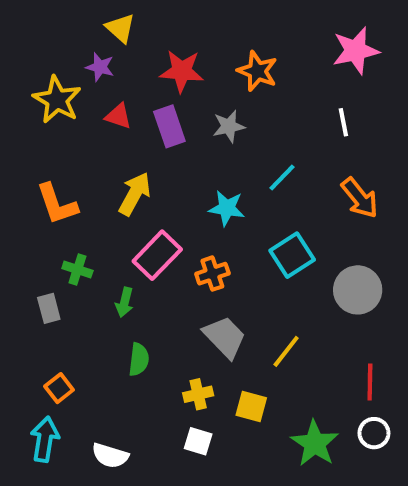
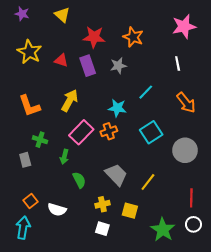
purple star: (100, 67) -> (22, 14), moved
orange cross: (212, 274) -> (109, 131), moved
green semicircle: (139, 359) -> (79, 180), moved, turned -35
white semicircle: (110, 456) -> (57, 210), moved

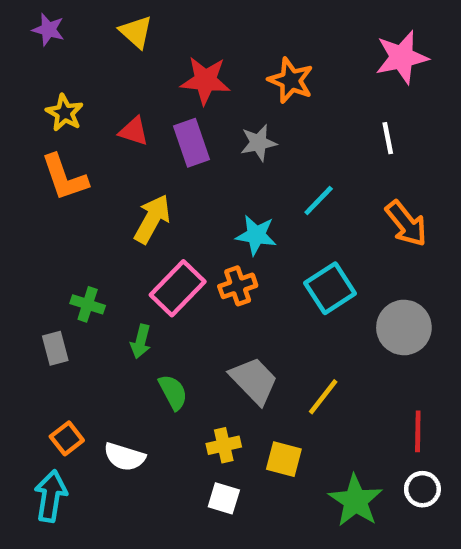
yellow star: (29, 52) -> (64, 113), size x0.7
orange L-shape: (29, 106) -> (64, 177), moved

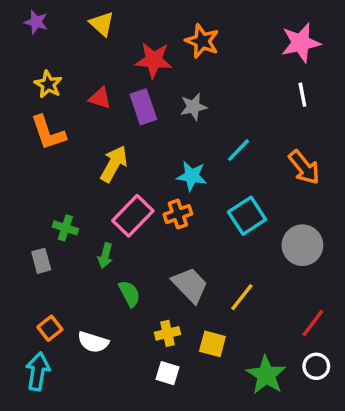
orange star: (291, 80) -> (202, 41), moved
white line: (388, 138) -> (302, 95), moved
red line: (418, 431) -> (313, 323), turned 36

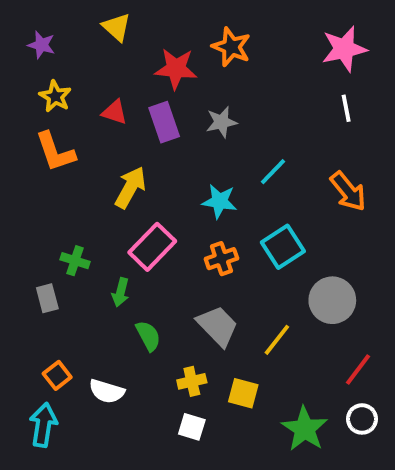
purple star: (36, 22) -> (41, 45), moved
orange cross: (178, 214) -> (221, 259), moved
gray circle: (302, 245) -> (332, 300), moved

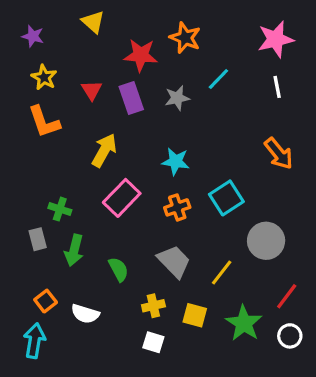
red triangle: (115, 112) -> (92, 90), turned 40
cyan line: (273, 172) -> (218, 79), moved
green arrow: (121, 292) -> (74, 250), moved, size x1.4
green star: (305, 429) -> (244, 323), moved

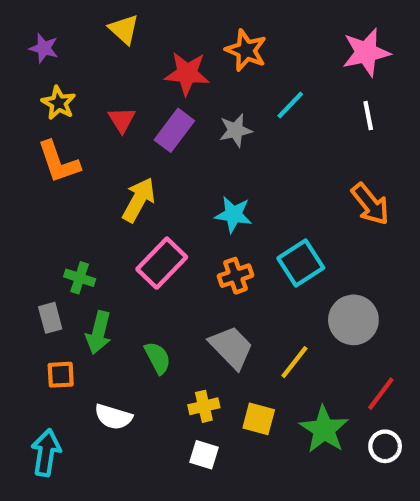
purple rectangle: (131, 98) -> (174, 130), turned 56
orange square: (46, 301) -> (61, 375), moved, turned 35

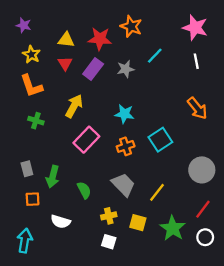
yellow triangle: (124, 29) -> (66, 40), moved, turned -36
pink star: (366, 52) -> (195, 28), turned 30
green cross: (80, 278) -> (36, 121), moved
gray circle: (353, 320) -> (202, 170), moved

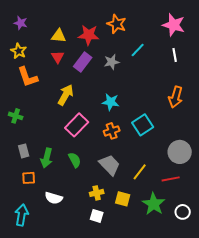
yellow star: (31, 54) -> (19, 51), moved
orange arrow: (197, 108) -> (176, 97), turned 55
green cross: (36, 121) -> (16, 116), moved
green semicircle: (84, 190) -> (75, 160), moved
red line: (203, 209) -> (171, 179), moved, turned 42

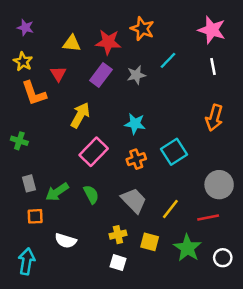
red triangle: (58, 57) -> (58, 74), moved
green arrow: (47, 158) -> (57, 192), turned 42

